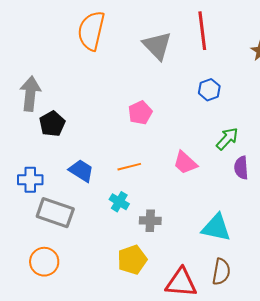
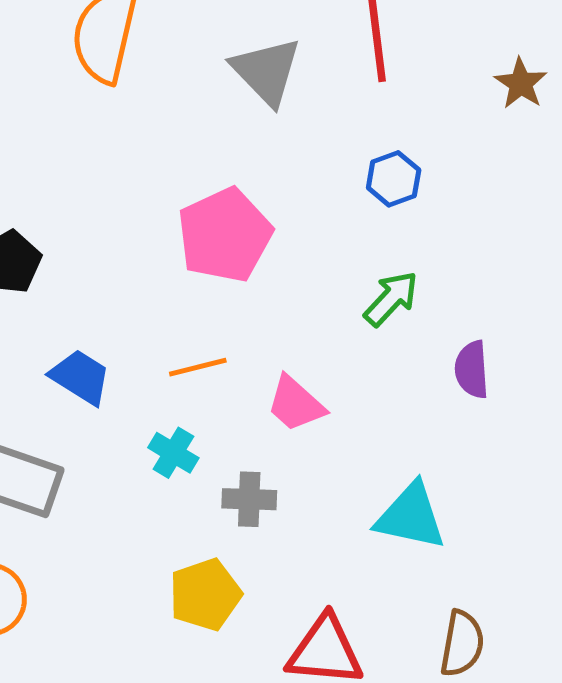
pink pentagon: (140, 113) -> (225, 235), size x1.6
green arrow: (227, 139) -> (391, 299), moved
pink trapezoid: (185, 163) -> (296, 404), moved
brown semicircle: (221, 272) -> (462, 644), moved

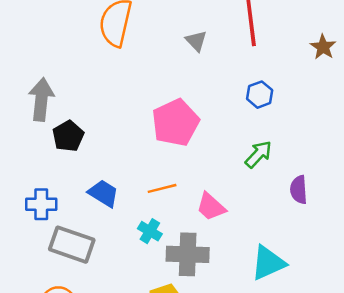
gray triangle: (266, 71) -> (196, 41), size x0.6
gray cross: (249, 499) -> (188, 254), size x1.6
cyan triangle: (411, 516) -> (268, 263), turned -36

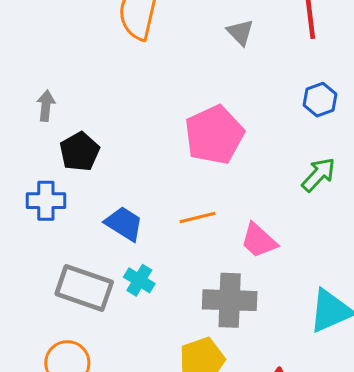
gray arrow: (41, 99) -> (46, 106), size x0.6
blue cross: (41, 204) -> (46, 201), moved
cyan cross: (150, 231) -> (139, 280), moved

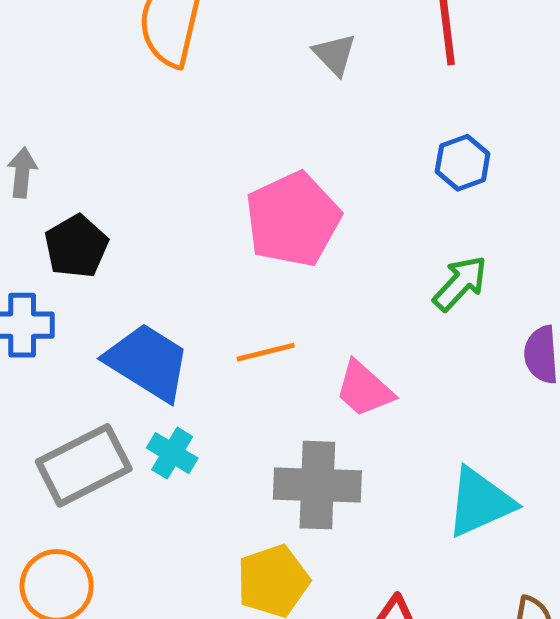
blue trapezoid: (124, 224) -> (148, 362), size x1.4
gray rectangle: (84, 288) -> (84, 465), turned -46

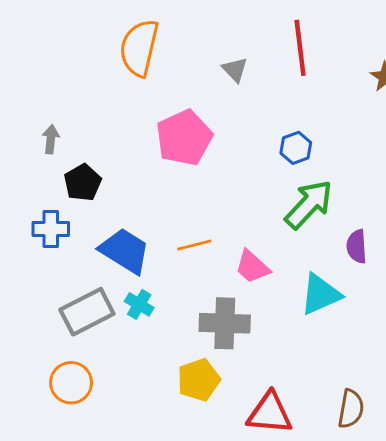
blue hexagon: (463, 163) -> (296, 148), moved
pink pentagon: (293, 219) -> (184, 138), moved
green arrow: (460, 283) -> (309, 204), size x1.5
cyan triangle: (480, 502) -> (320, 294), moved

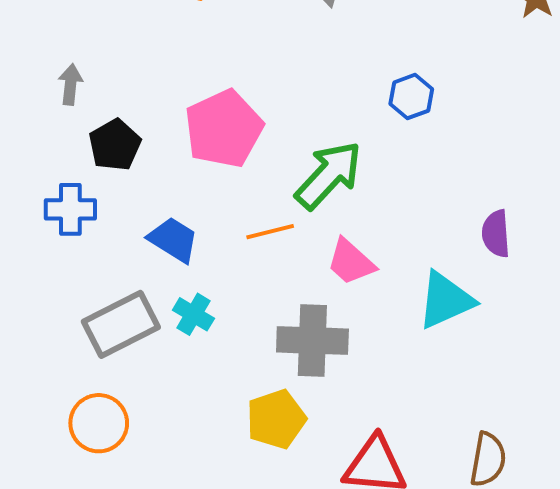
pink pentagon: (184, 138) -> (224, 129), moved
green arrow: (309, 204) -> (329, 175), moved
blue trapezoid: (125, 251) -> (173, 240), size x0.7

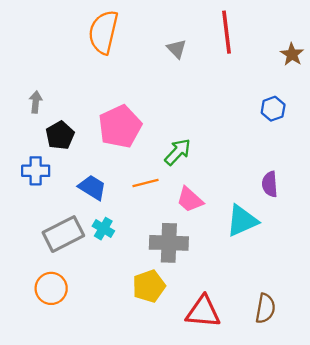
blue hexagon: (411, 97) -> (273, 109), moved
green arrow: (329, 175) -> (178, 152), size x0.7

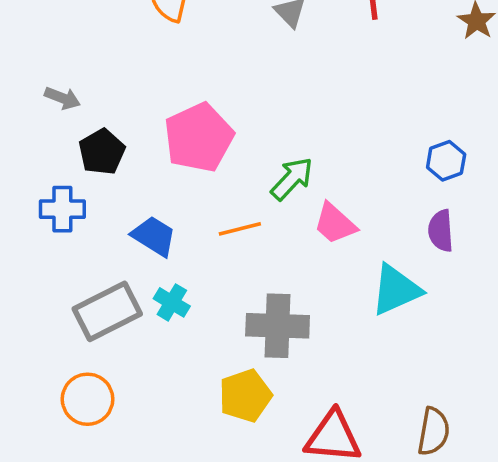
gray arrow: (36, 102) -> (62, 98), turned 105
blue hexagon: (273, 109) -> (446, 161), moved
pink trapezoid: (190, 200) -> (335, 224), moved

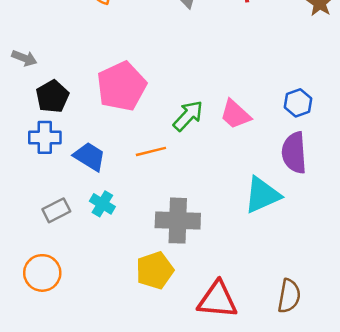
blue cross: (62, 209) -> (45, 137), moved
pink trapezoid: (335, 224) -> (235, 114), moved
purple semicircle: (441, 231) -> (294, 153), size x1.4
gray rectangle: (107, 311) -> (56, 210), size x0.6

